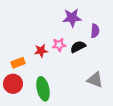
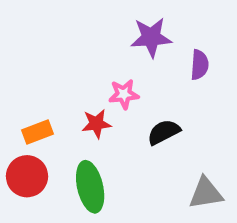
black semicircle: (78, 47) -> (164, 132), moved
red star: (41, 51) -> (96, 124), moved
gray triangle: (95, 80) -> (206, 193), moved, turned -30

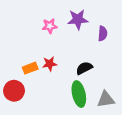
pink star: (124, 94) -> (50, 26), moved
orange rectangle: (38, 132) -> (30, 68), moved
green ellipse: (90, 187) -> (79, 94), moved

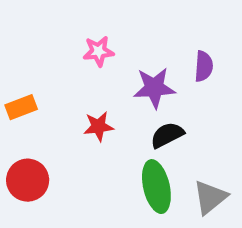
purple star: (78, 19) -> (154, 88), moved
orange rectangle: (30, 68) -> (21, 107), moved
gray triangle: (106, 99) -> (210, 197), turned -30

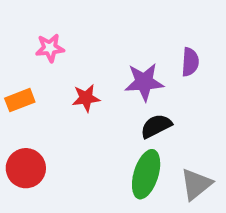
pink star: (98, 51) -> (50, 48), moved
red star: (98, 126) -> (86, 98), moved
green ellipse: (156, 187) -> (146, 174), turned 30

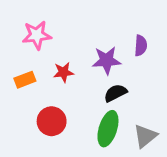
pink star: (50, 48) -> (37, 35), size x1.4
orange rectangle: (20, 100) -> (25, 80), moved
red circle: (26, 168) -> (52, 121), moved

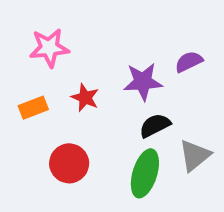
purple semicircle: (141, 46) -> (189, 62), turned -120
red star: (63, 72) -> (85, 98), turned 30
gray triangle: (145, 136) -> (195, 155), moved

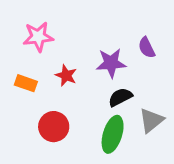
purple semicircle: (189, 62) -> (147, 48), turned -90
orange rectangle: (33, 108) -> (26, 83), turned 40

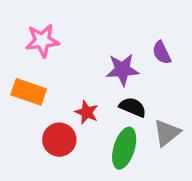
red star: (66, 75) -> (87, 112), moved
orange rectangle: (26, 83) -> (29, 92), size x1.4
black semicircle: (120, 97) -> (133, 107), turned 50

